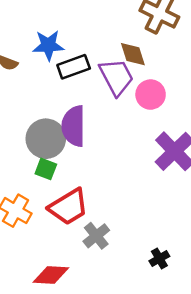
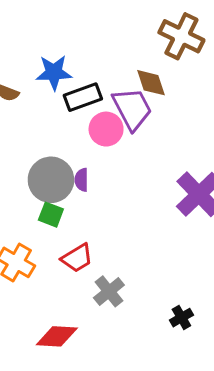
pink circle: (151, 95) -> (106, 129), moved
purple semicircle: (74, 126) -> (81, 180), moved, size x0.5
red trapezoid: (69, 207) -> (77, 258), size x0.7

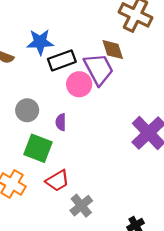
gray circle: (51, 180) -> (27, 110), moved, size x0.7
green square: (51, 215) -> (38, 148), size x1.5

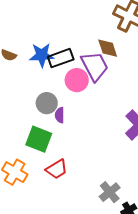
blue star: (40, 42) -> (42, 55), moved
gray circle: (27, 110) -> (47, 103), moved
gray cross: (81, 206) -> (110, 192), moved

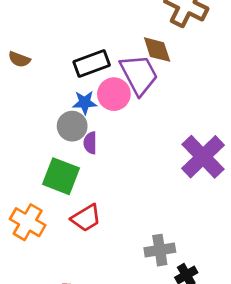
blue star: (42, 55) -> (85, 102), moved, size x0.7
gray cross: (110, 192) -> (160, 250), turned 30

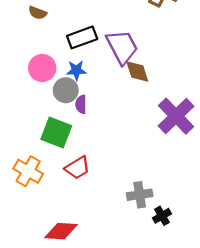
brown diamond: (157, 50) -> (137, 71), moved
brown semicircle: (19, 59) -> (38, 13), moved
pink circle: (114, 94) -> (42, 68), moved

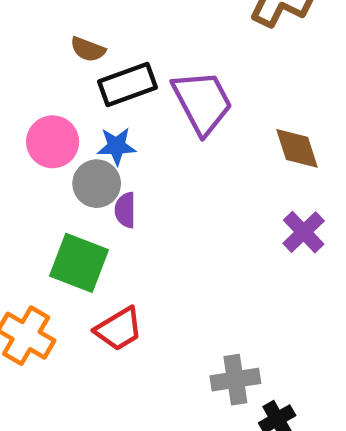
brown semicircle: (38, 13) -> (88, 49), moved
brown diamond: (137, 71) -> (297, 148), moved
purple cross: (176, 116) -> (304, 232), size x0.6

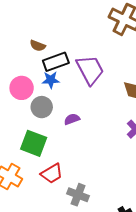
blue star: (116, 146) -> (51, 80), moved
purple semicircle: (125, 210) -> (72, 119), moved, turned 70
gray cross: (235, 380) -> (78, 195), moved, turned 30

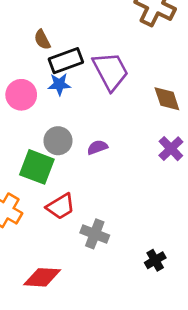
brown semicircle: (38, 46) -> (42, 40), turned 42
gray circle: (42, 107) -> (58, 141), moved
purple semicircle: (72, 119) -> (97, 147), moved

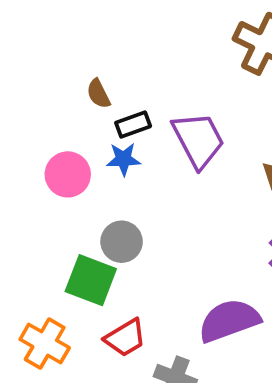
black rectangle: (66, 61) -> (133, 124), size x0.7
purple semicircle: (97, 147) -> (229, 320), moved, size x2.0

